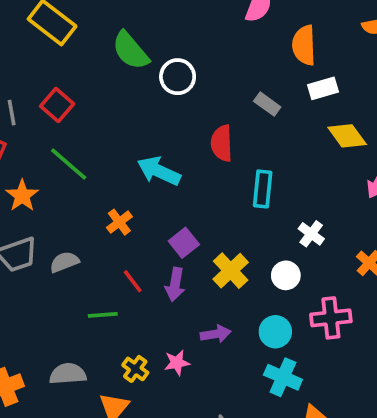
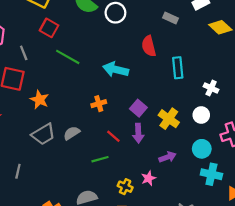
red square: (57, 105) -> (49, 28), moved
green line: (69, 164) -> (68, 57), moved
orange cross: (119, 222) -> (99, 104), turned 32

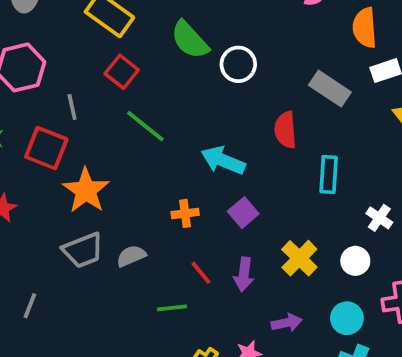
gray rectangle: (170, 18) -> (330, 89), size x1.5
orange star: (39, 100) -> (86, 191), size x1.4
purple square: (138, 108) -> (243, 213), moved

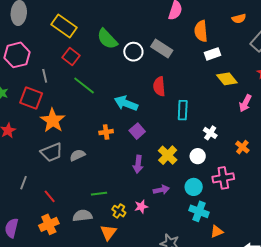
gray rectangle: (330, 89) -> (162, 49), moved
red line: (201, 273) -> (50, 196), moved
green line: (172, 308) -> (99, 194), moved

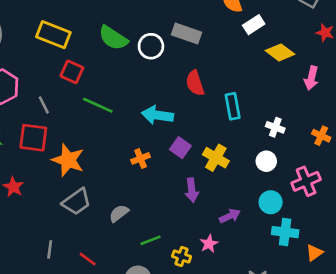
gray semicircle: (77, 155) -> (119, 213), moved
yellow cross: (168, 155) -> (216, 158), moved

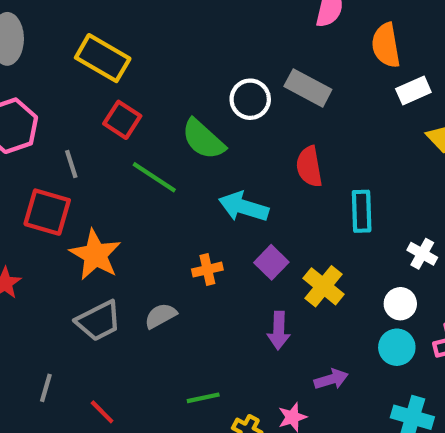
green semicircle: (113, 38) -> (203, 139), moved
cyan circle: (271, 202) -> (397, 347), moved
gray semicircle: (119, 213) -> (161, 316), moved

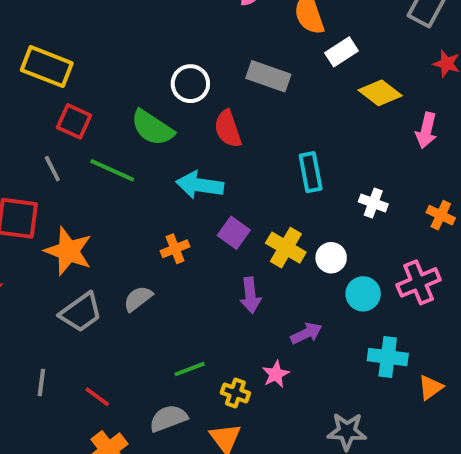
gray rectangle: (308, 88) -> (268, 76), moved
gray line: (71, 164) -> (52, 169), moved
red semicircle: (309, 167) -> (228, 129), moved
white circle: (400, 304) -> (331, 258), moved

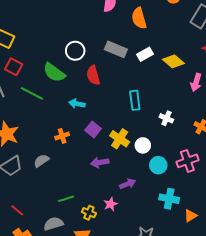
white rectangle: (342, 52) -> (145, 54), moved
cyan arrow: (200, 185) -> (77, 104), size x0.7
purple arrow: (250, 295) -> (100, 162), turned 84

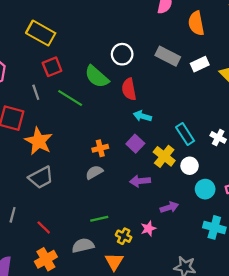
red square: (14, 67) -> (52, 67), turned 36
red semicircle: (93, 75) -> (129, 89), moved
cyan rectangle: (135, 100) -> (185, 134), moved, turned -30
cyan arrow: (77, 104) -> (142, 116), moved
gray semicircle: (41, 161) -> (94, 172), moved

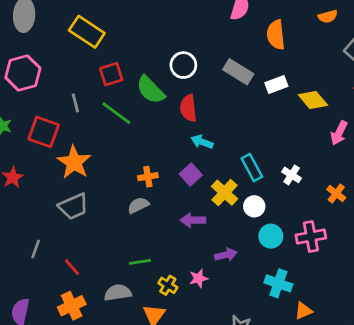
red square: (52, 67) -> (111, 74), moved

